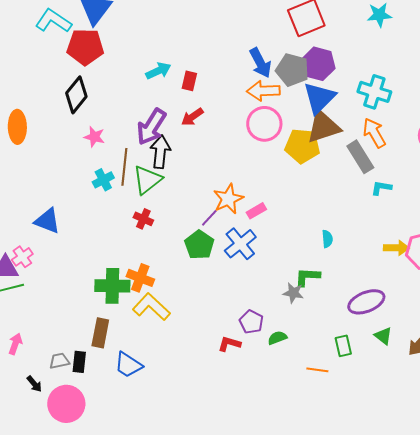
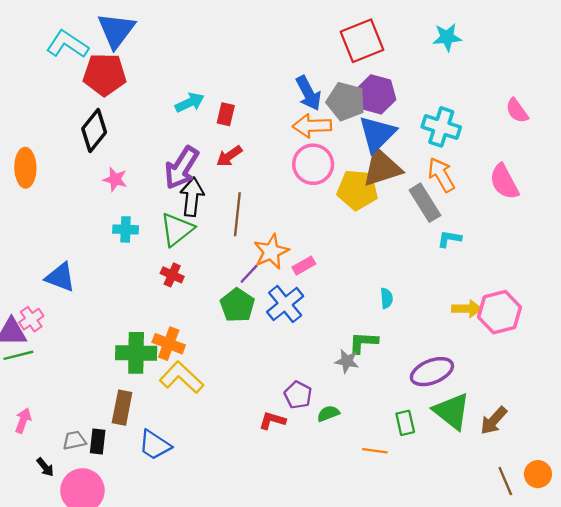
brown line: (124, 167) -> (237, 214), moved
cyan cross: (103, 180) -> (126, 229), turned 30
green triangle: (383, 336) -> (452, 411), size x1.8

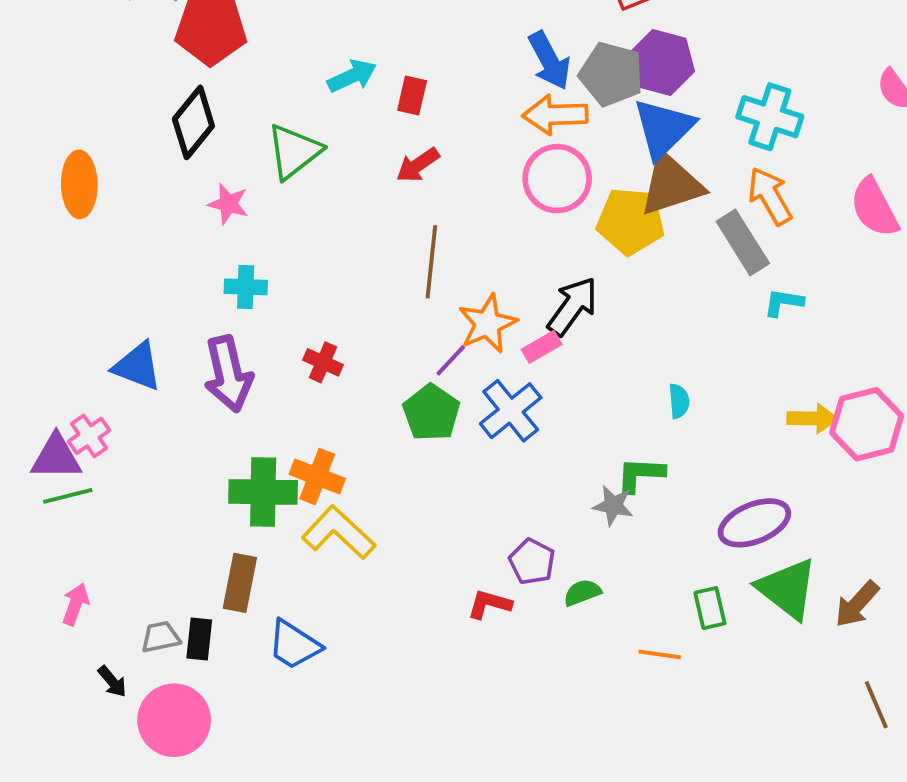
purple arrow: (181, 168) -> (228, 374), moved, turned -45
black arrow: (192, 197) -> (573, 306), moved, turned 30
green triangle: (177, 229) -> (294, 152), moved

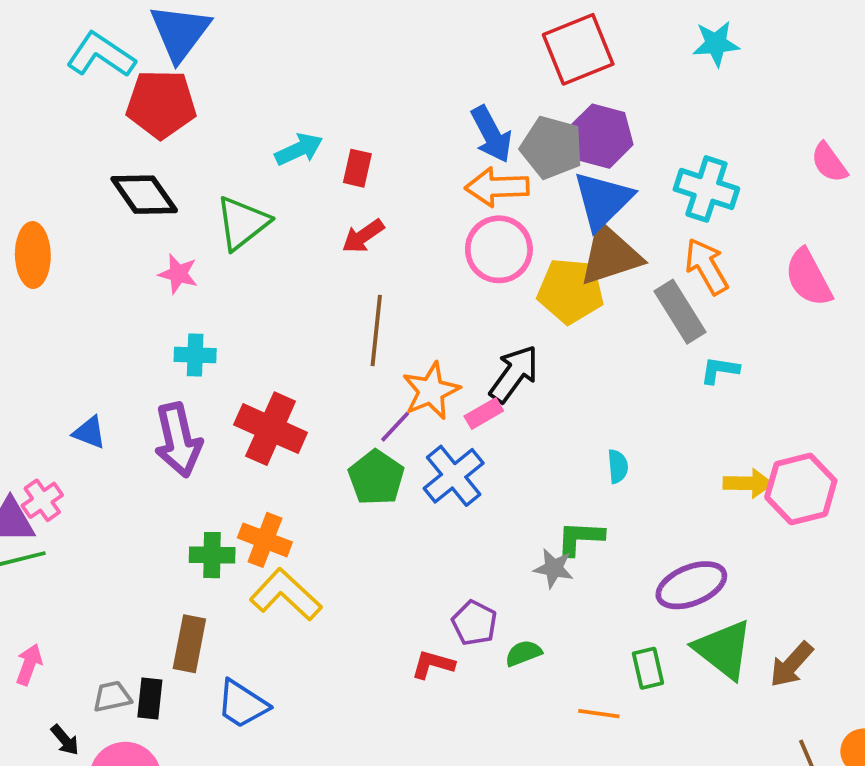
black diamond: (193, 122) -> (144, 195), turned -74
red cross: (323, 362) -> (271, 429), size x1.8
blue triangle: (137, 366) -> (89, 432), size x0.7
green cross: (263, 492) -> (212, 555), size x0.7

